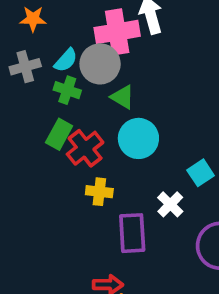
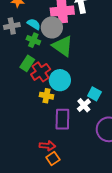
cyan semicircle: (66, 60) -> (34, 24), turned -104
green triangle: (123, 97) -> (63, 46), size x1.6
cyan circle: (138, 138) -> (60, 80), moved
cyan square: (201, 173) -> (94, 94), moved, turned -32

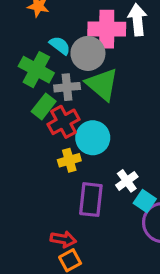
gray cross: (12, 26) -> (67, 87), moved
green cross: (33, 40) -> (36, 70), moved, size x1.5
cyan square: (94, 94) -> (145, 201), moved
yellow cross: (46, 96) -> (69, 160), turned -32

